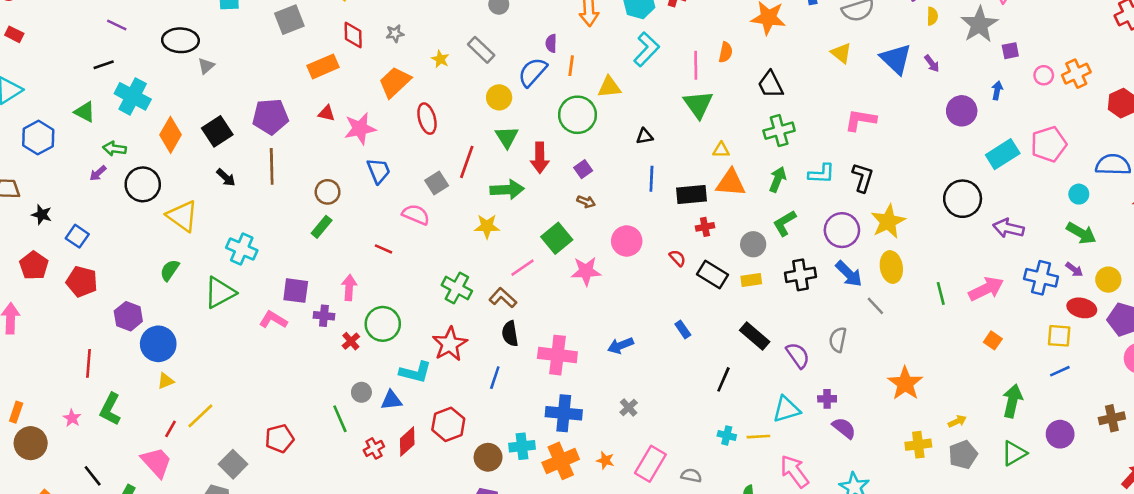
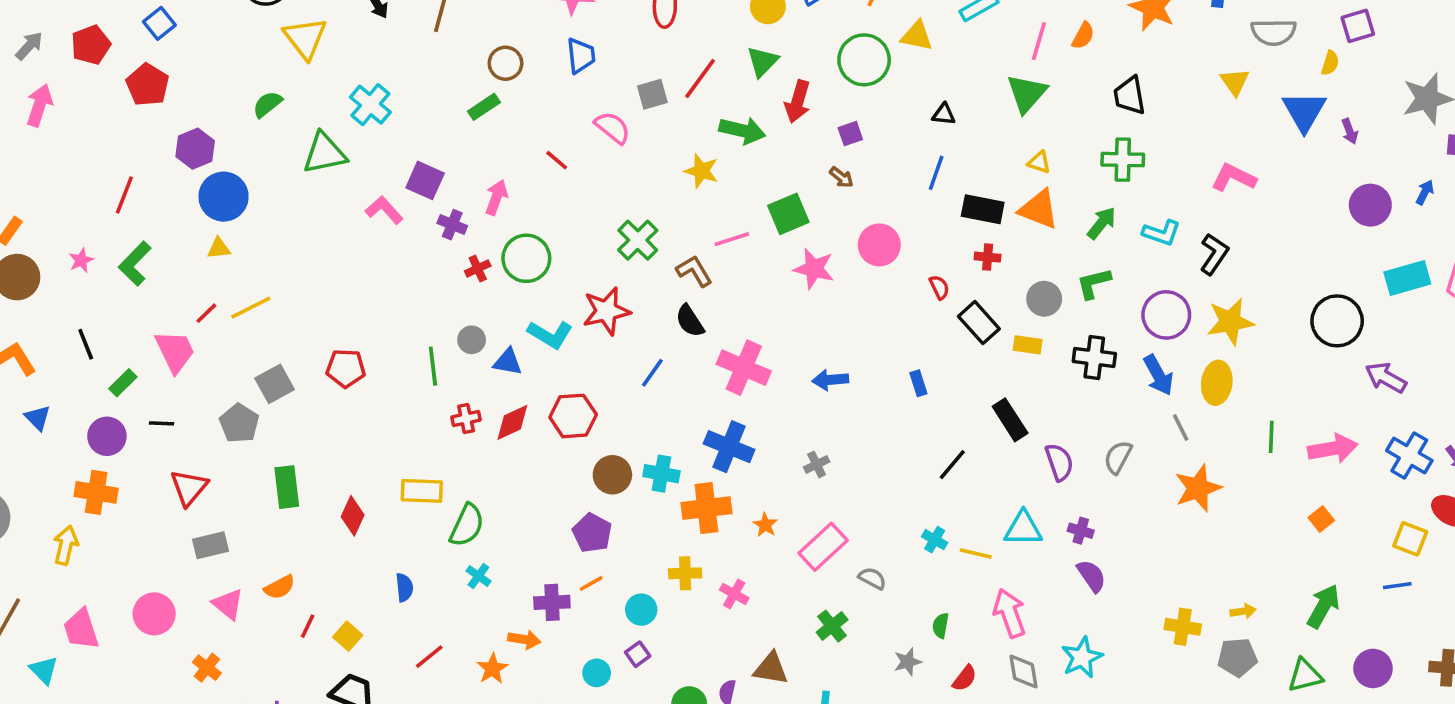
yellow semicircle: (932, 16) -> (1330, 63), moved
black semicircle: (510, 334) -> (690, 321), turned -40
orange star: (905, 383) -> (1198, 488), moved

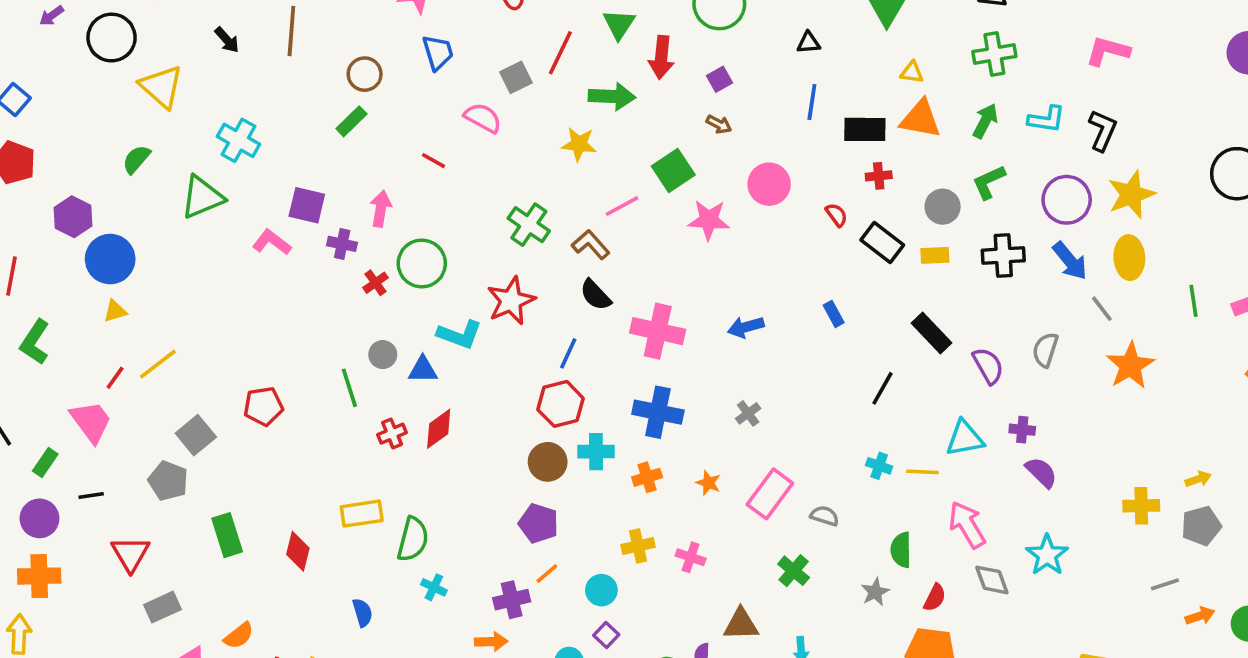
red hexagon: (573, 416) -> (561, 404), moved
orange cross: (706, 508) -> (647, 477), size x0.6
green semicircle: (941, 626) -> (901, 550), size x1.4

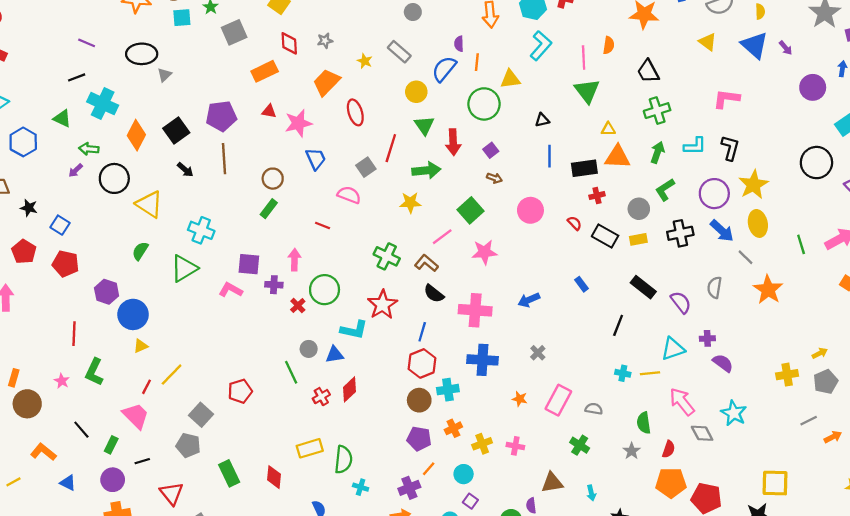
pink star: (709, 220) -> (484, 252), moved
orange cross: (647, 477) -> (453, 428), moved

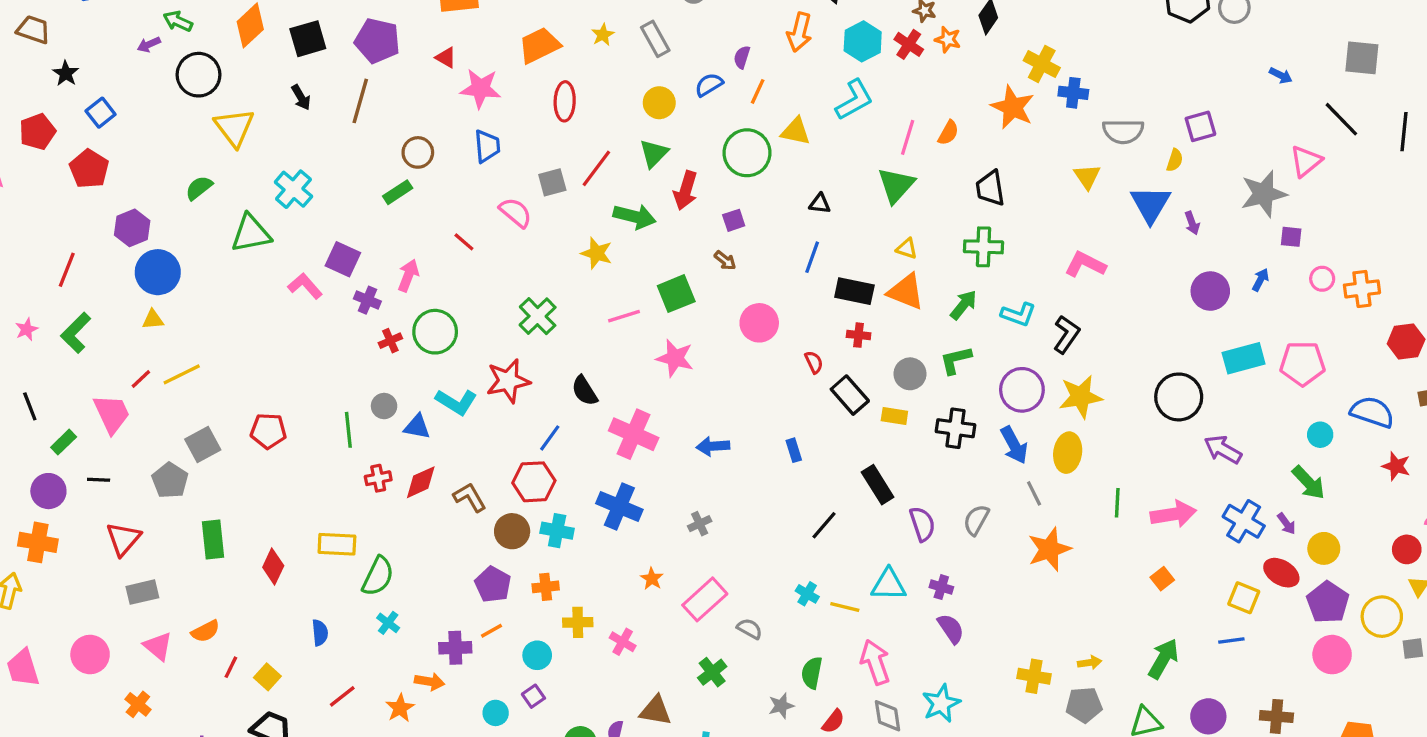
blue semicircle: (444, 69) -> (709, 85), size x0.7
brown L-shape: (426, 263) -> (470, 497), moved

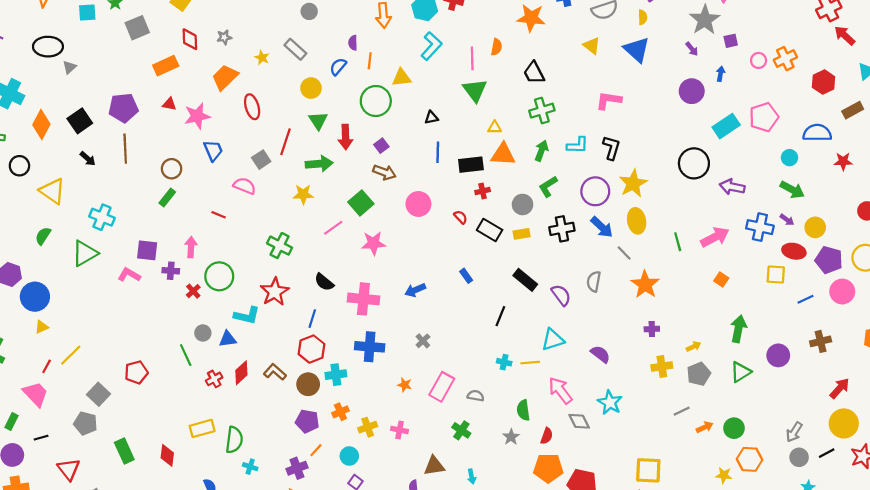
black circle: (199, 75) -> (19, 166), size x0.7
purple arrow: (1192, 223) -> (692, 49), moved
brown arrow: (725, 260) -> (384, 172), size x1.5
purple cross: (941, 587) -> (652, 329), moved
blue line: (1231, 640) -> (805, 299), moved

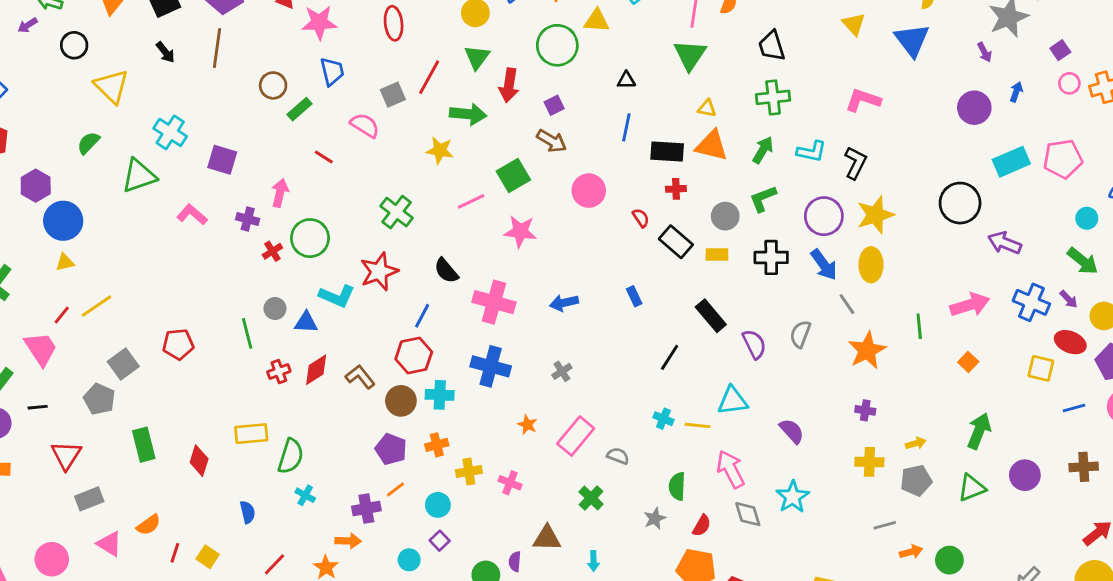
purple square: (731, 41) -> (1060, 50), moved, turned -32
green rectangle: (167, 198) -> (300, 109), moved
green line: (678, 242) -> (919, 326), moved
purple square: (147, 250) -> (222, 160), moved

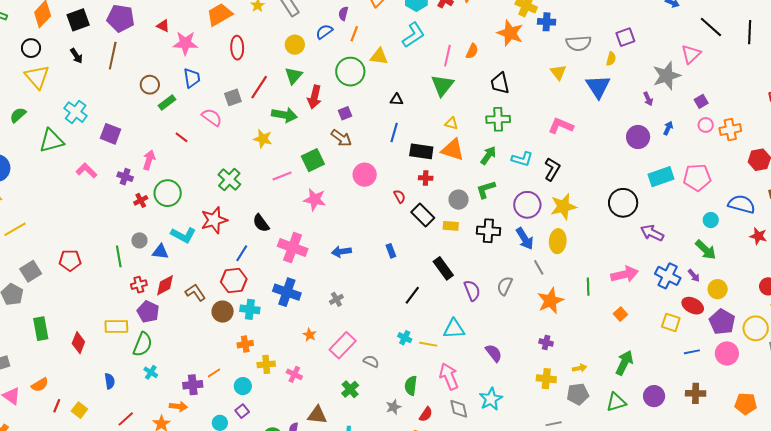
black circle: (74, 45) -> (31, 48), moved
purple pentagon: (391, 449) -> (148, 312), moved

